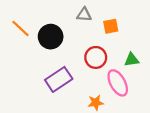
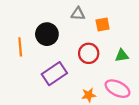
orange line: (20, 28) -> (20, 47), moved, turned 42
pink ellipse: (118, 83) -> (118, 89), moved, turned -35

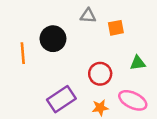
red circle: (89, 53) -> (100, 74), moved
purple rectangle: (54, 74) -> (61, 99), moved

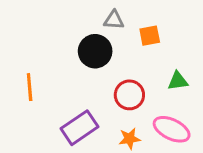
black circle: (53, 39) -> (95, 51), moved
orange line: (23, 53) -> (30, 87), moved

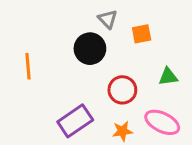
gray triangle: (114, 20) -> (108, 19), turned 42
orange line: (30, 87) -> (28, 66), moved

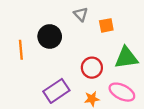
black circle: (90, 49) -> (50, 36), moved
green triangle: (168, 77) -> (126, 58), size x1.6

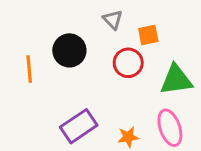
red circle: (92, 68) -> (128, 63), moved
pink ellipse: (122, 92) -> (170, 128), turned 45

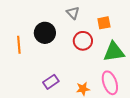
orange square: (148, 35) -> (104, 23), moved
purple rectangle: (79, 126) -> (51, 82), size x0.7

